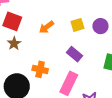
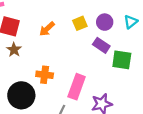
purple rectangle: (75, 54) -> (101, 45), moved

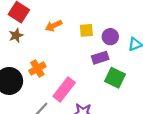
purple rectangle: (101, 45) -> (100, 58), turned -70
orange cross: (45, 75) -> (37, 69), turned 35

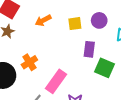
purple circle: (110, 37) -> (99, 20), moved
purple rectangle: (100, 58) -> (89, 49), turned -63

